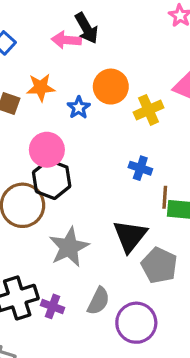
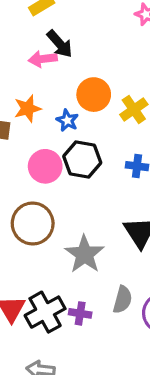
black hexagon: (52, 179) -> (82, 160), moved

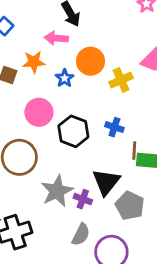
pink arrow: (43, 59) -> (56, 38), moved
black hexagon: (82, 160) -> (73, 131), moved
purple cross: (80, 313) -> (83, 199), moved

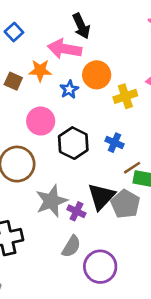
pink arrow: (56, 38) -> (65, 49), size x1.4
brown line: (134, 151) -> (132, 168), turned 48
gray pentagon: (130, 206) -> (125, 204), moved

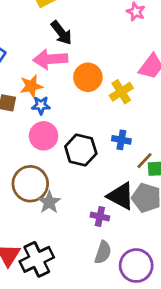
blue star: (69, 89) -> (41, 105), moved, turned -30
black triangle: (101, 196) -> (121, 196), turned -32
gray star: (51, 201) -> (49, 202), moved, size x0.7

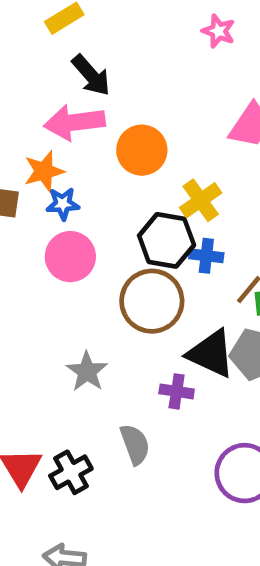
yellow cross: (121, 92) -> (201, 200), moved
black hexagon: (81, 150) -> (167, 240), moved
brown circle: (30, 184) -> (152, 301), moved
gray semicircle: (103, 252) -> (135, 444), moved, turned -35
black cross: (37, 259) -> (71, 472), size x0.7

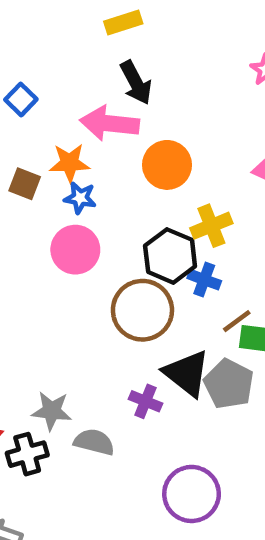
gray star: (87, 371) -> (52, 411), moved, turned 30
gray semicircle: (135, 444) -> (94, 442), turned -69

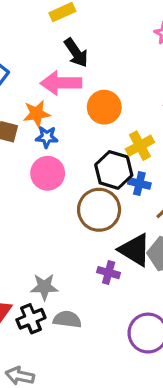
gray semicircle: (94, 442) -> (67, 319), moved

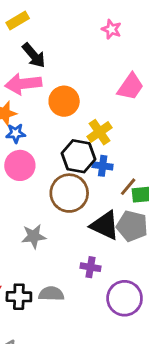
purple cross: (109, 273) -> (90, 267), moved
gray star: (44, 287) -> (34, 236), moved
black cross: (31, 319) -> (19, 297), turned 30

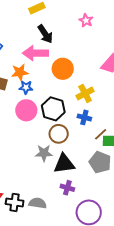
pink star: (111, 29) -> (86, 20), moved
black hexagon: (79, 156) -> (53, 109), moved
brown circle: (69, 193) -> (59, 134), size x0.7
black triangle: (105, 225) -> (64, 164), moved, turned -40
gray star: (34, 236) -> (44, 153), moved

